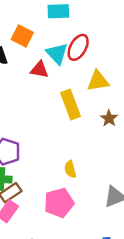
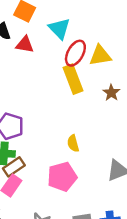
red ellipse: (78, 47) -> (75, 53), moved
red triangle: (40, 70) -> (25, 45), moved

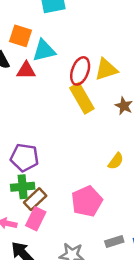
cyan triangle: (59, 28) -> (44, 50), moved, turned -50
yellow semicircle: (73, 143) -> (116, 161), moved, turned -119

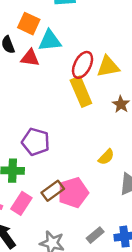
purple pentagon: (24, 158) -> (36, 142), moved
brown rectangle: (35, 199) -> (53, 191), moved
gray rectangle: (114, 242) -> (95, 235), turned -30

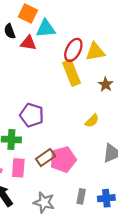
yellow semicircle: (106, 157) -> (92, 121), moved
pink rectangle: (21, 203) -> (18, 168), turned -30
gray rectangle: (95, 235) -> (81, 196), turned -40

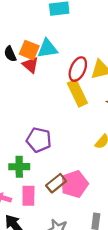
orange square: (28, 13) -> (29, 50), moved
red triangle: (28, 43) -> (30, 65), turned 35

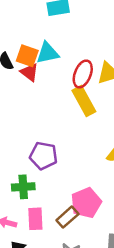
brown rectangle: (56, 183) -> (67, 217), moved

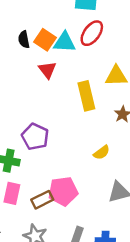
red triangle: (29, 72) -> (47, 70), moved
red ellipse: (83, 74) -> (92, 33), moved

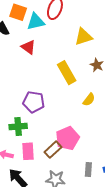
orange square: (45, 40) -> (18, 12), moved
yellow rectangle: (86, 96) -> (67, 73), moved

